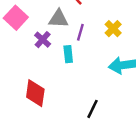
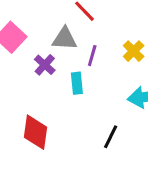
black line: (93, 109) -> (111, 137), moved

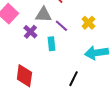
purple line: (92, 56) -> (61, 26), turned -64

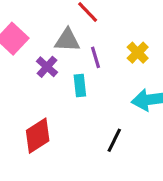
purple line: (61, 26) -> (96, 57), turned 32
red diamond: (24, 76) -> (38, 136), turned 50

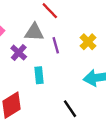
cyan rectangle: (80, 86) -> (39, 75), moved
black line: (114, 140) -> (70, 109), turned -60

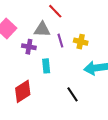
yellow cross: (88, 42) -> (81, 42), moved, turned -32
purple cross: (19, 53) -> (29, 47), turned -32

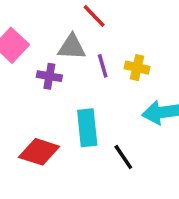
cyan rectangle: (46, 66) -> (87, 128), moved, size x1.5
red diamond: (23, 91) -> (39, 152), turned 50

